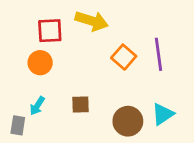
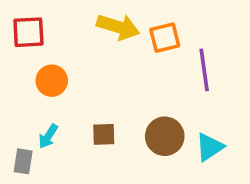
red square: (50, 31) -> (28, 32), moved
orange square: (124, 57) -> (165, 38), moved, turned 35
brown circle: (128, 121) -> (165, 136), moved

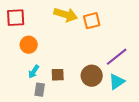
purple line: (204, 70) -> (117, 57), moved, turned 60
cyan arrow: (48, 136) -> (34, 72), moved
gray rectangle: (23, 161) -> (40, 90), moved

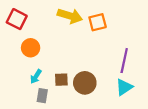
red square: (16, 18) -> (17, 19), turned 30
purple line: (117, 57) -> (124, 61), turned -40
brown circle: (92, 76) -> (85, 83), moved

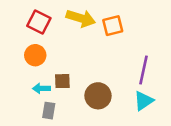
red square: (17, 19) -> (39, 22), moved
cyan arrow: (36, 76) -> (41, 88), turned 56
brown square: (61, 80) -> (62, 81), moved

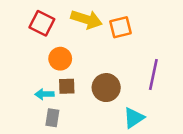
orange circle: (35, 55) -> (60, 59), moved
brown circle: (98, 96) -> (106, 88), moved
cyan triangle: (144, 101) -> (134, 118), moved

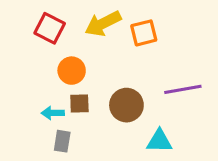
yellow arrow: (86, 19) -> (103, 24), turned 136
purple line: (153, 74) -> (183, 89), turned 68
cyan triangle: (134, 118) -> (159, 141), turned 35

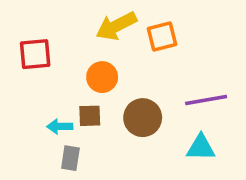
red square: (50, 28) -> (35, 54), moved, turned -32
orange circle: (72, 71) -> (102, 77), moved
cyan triangle: (159, 141) -> (201, 148), moved

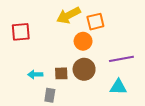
orange circle: (102, 77) -> (83, 41), moved
brown square: (90, 116) -> (61, 73), moved
gray rectangle: (70, 158) -> (50, 95), moved

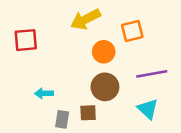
orange square: (95, 22) -> (132, 31), moved
brown square: (61, 73) -> (88, 113), moved
cyan triangle: (118, 87) -> (148, 109), turned 42

